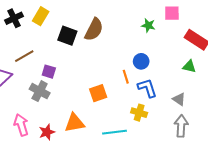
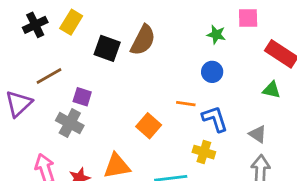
blue circle: (141, 61) -> (212, 72), moved
orange line: (126, 77) -> (186, 104), turned -64
orange square: (98, 93) -> (149, 126), turned -30

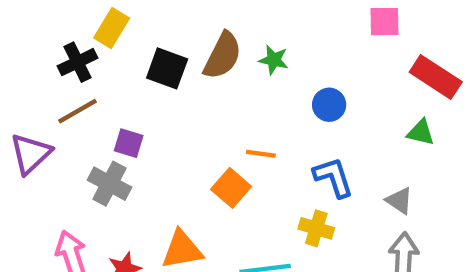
black cross: (35, 25) -> (78, 62), moved
green star: (216, 35) -> (274, 60), moved
orange line: (186, 104) -> (261, 154), moved

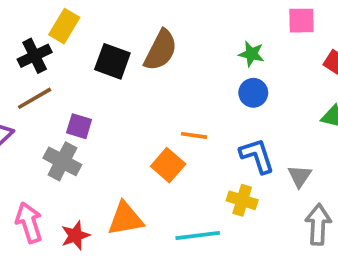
green star: (274, 60) -> (251, 54), moved
gray triangle: (399, 201) -> (300, 176), moved, turned 30

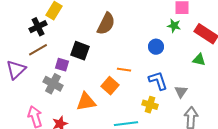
green star: (251, 54) -> (174, 26), moved
black square: (112, 61) -> (80, 51), moved
orange triangle: (125, 219) -> (86, 102), moved

